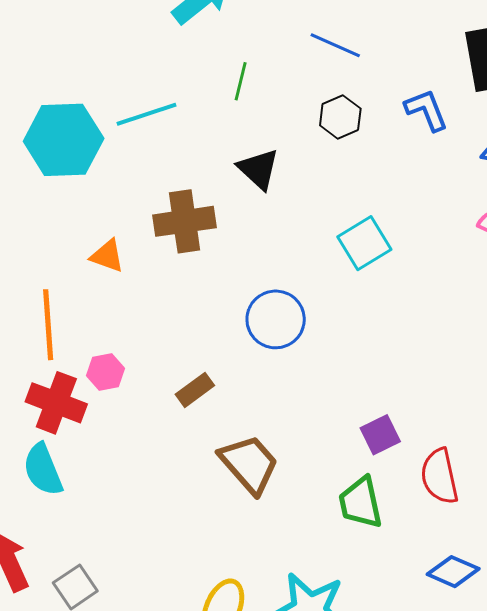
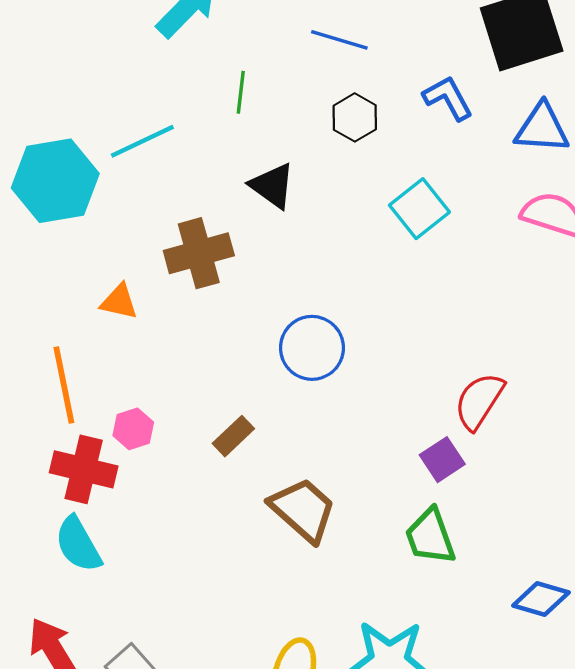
cyan square: (364, 243) -> (419, 209), moved
red semicircle: (440, 476) -> (479, 401), moved, turned 52

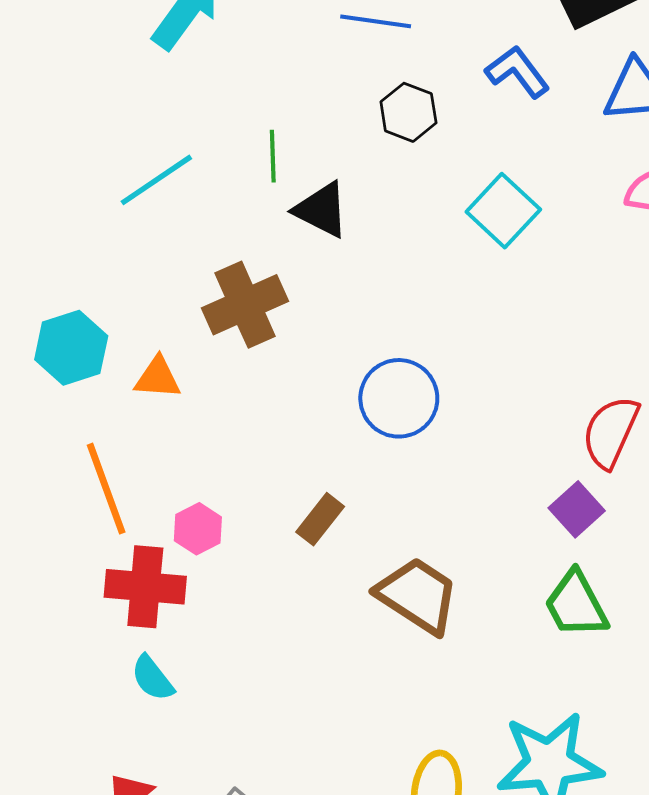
green line: (241, 92) -> (273, 156), moved
cyan hexagon: (55, 181) -> (71, 348), moved, size x0.7
cyan semicircle: (78, 544) -> (152, 678), size x0.7

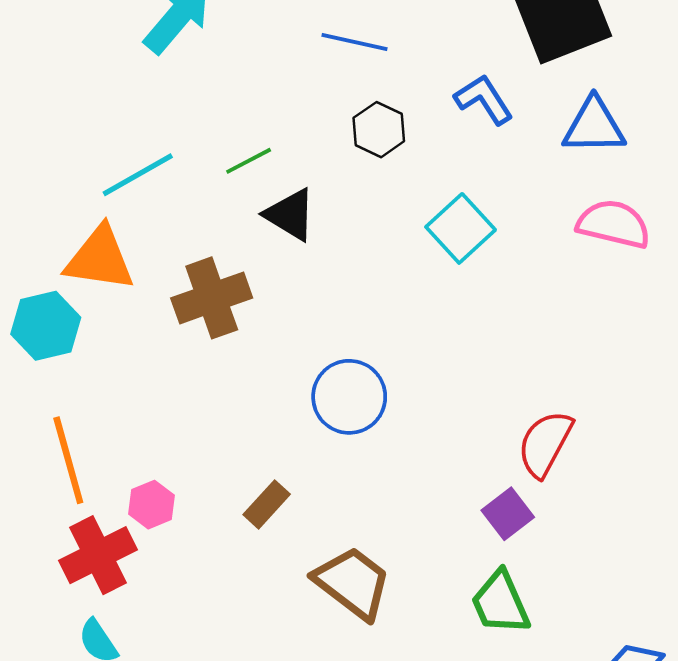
green line: (273, 156) -> (249, 161), turned 60
orange triangle: (158, 378) -> (100, 259), moved, size x1.6
red cross: (145, 587) -> (98, 555), turned -36

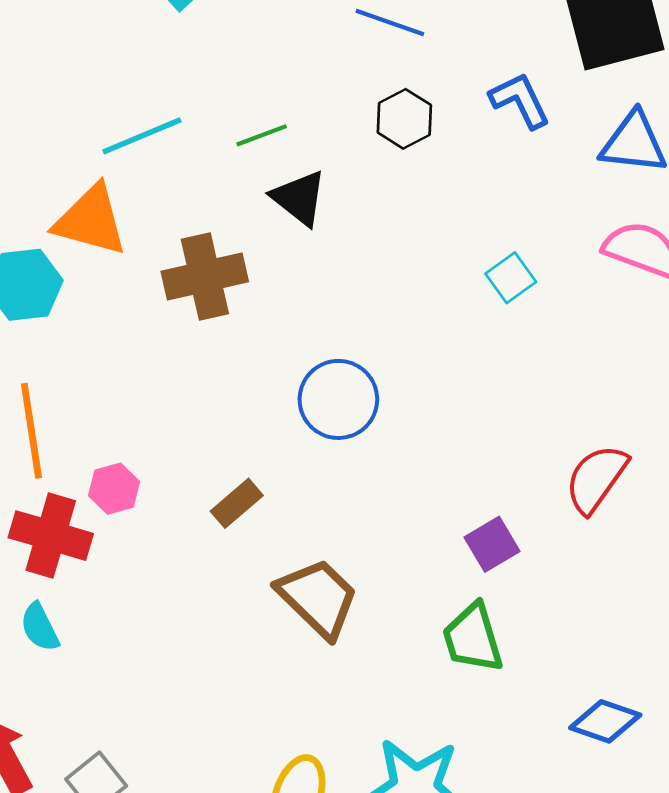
cyan square: (461, 228) -> (511, 278), moved, size x0.7
red semicircle: (545, 444) -> (596, 479), moved
red cross: (98, 555) -> (51, 536), turned 36

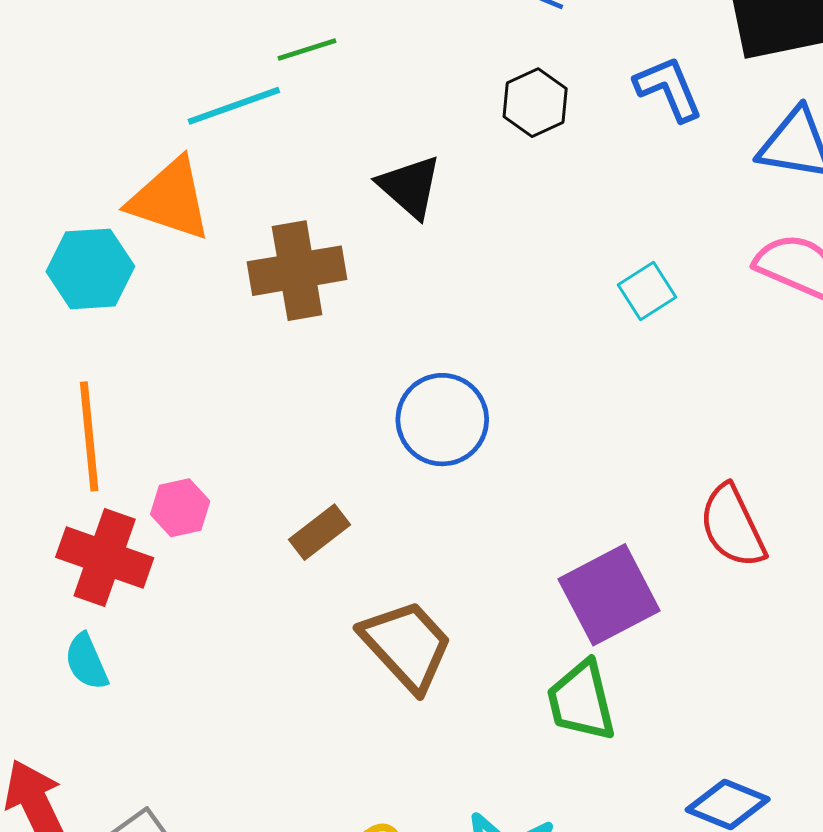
green line: (262, 135) -> (307, 49), moved
red semicircle: (596, 479) -> (732, 526), turned -64
purple square: (492, 544) -> (609, 595), size x1.6

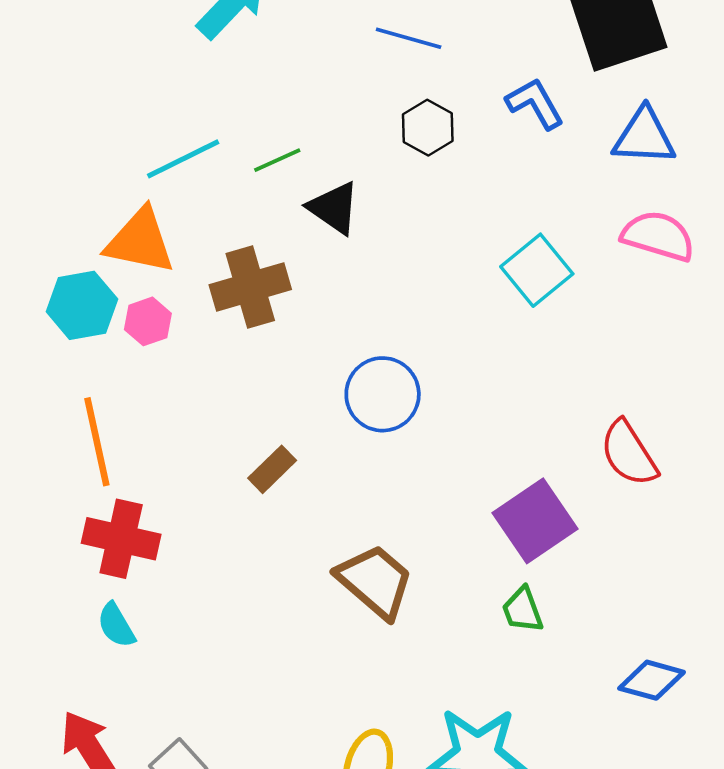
green line: (307, 49) -> (277, 160), moved
cyan square: (647, 291) -> (537, 270), size x1.5
pink hexagon: (180, 508) -> (148, 321), moved
brown rectangle: (320, 532) -> (272, 469), moved
green trapezoid: (581, 701) -> (522, 610), size x0.7

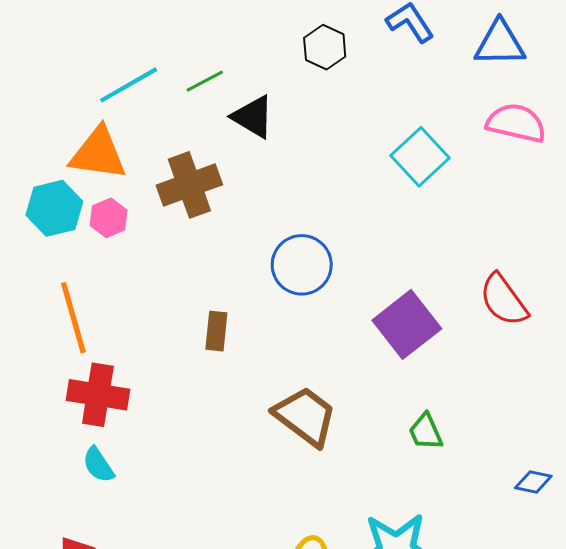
brown rectangle: (272, 469) -> (216, 331), turned -36
purple square: (535, 521) -> (407, 324), moved
blue diamond: (651, 680) -> (533, 482), size x0.7

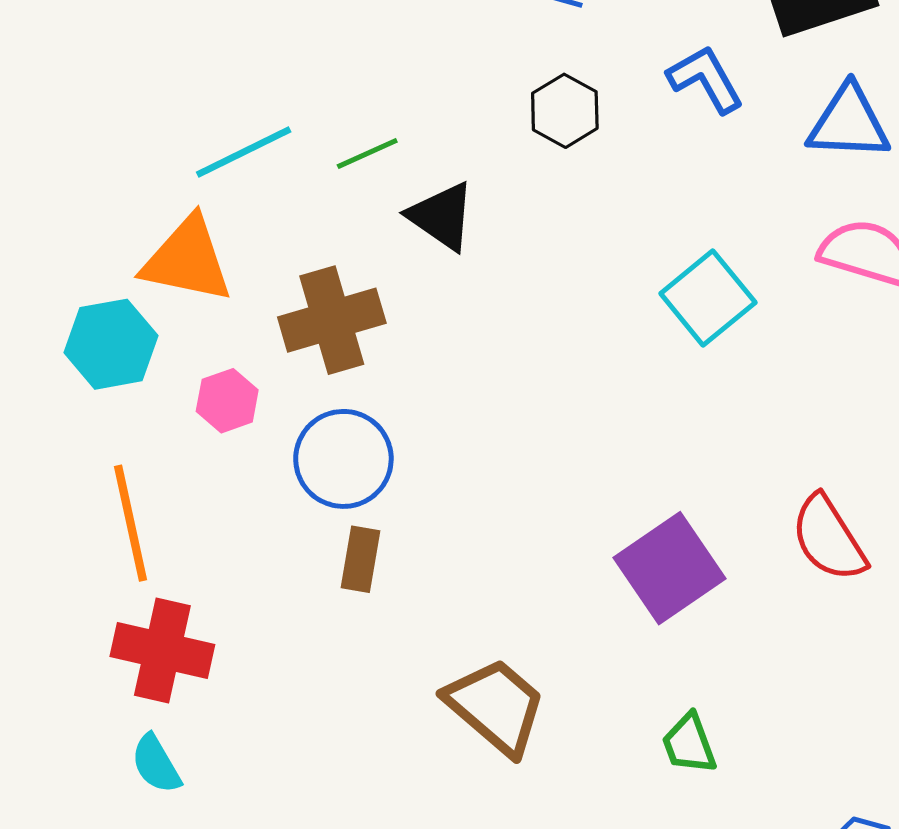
pink hexagon: (109, 218) -> (227, 401), moved
blue circle: (302, 265) -> (343, 459), moved

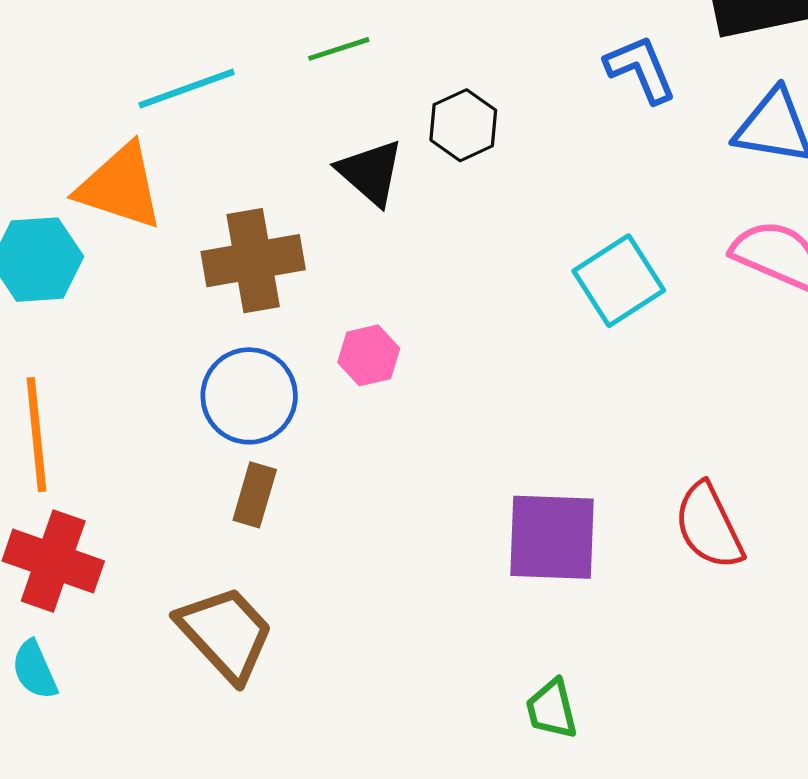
black hexagon: (565, 111) -> (463, 125), moved
green line: (367, 154) -> (339, 49), moved
pink hexagon: (227, 401) -> (369, 355), moved
purple square: (670, 568) -> (552, 537), turned 30
brown trapezoid: (496, 706) -> (226, 633), moved

